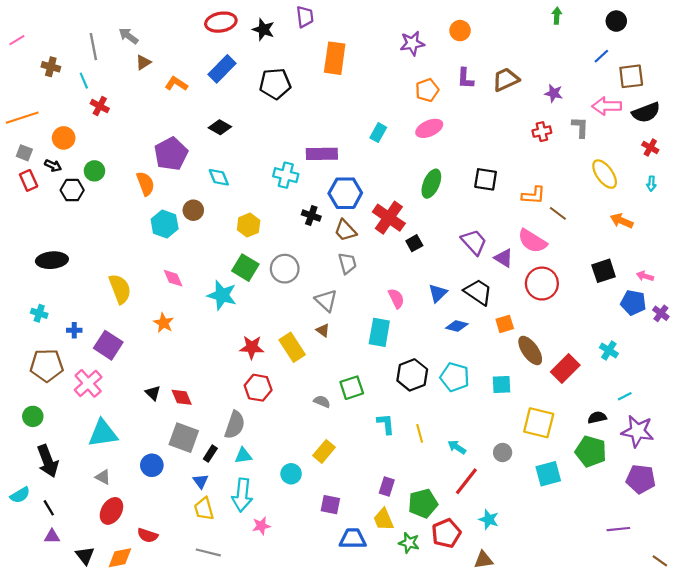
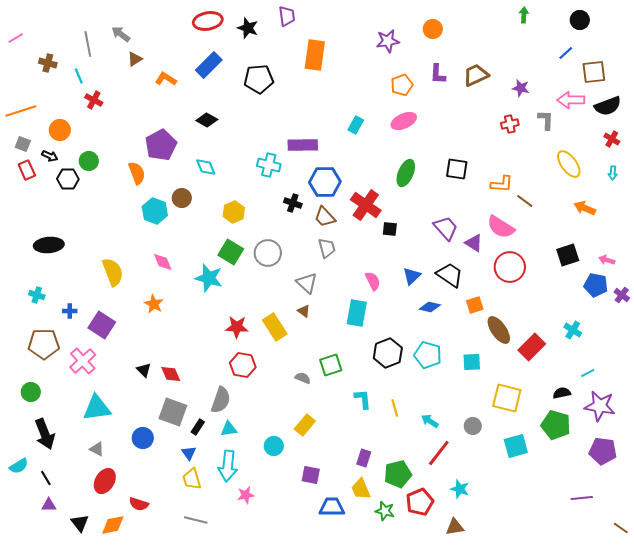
black square: (414, 243) -> (390, 229), turned 35

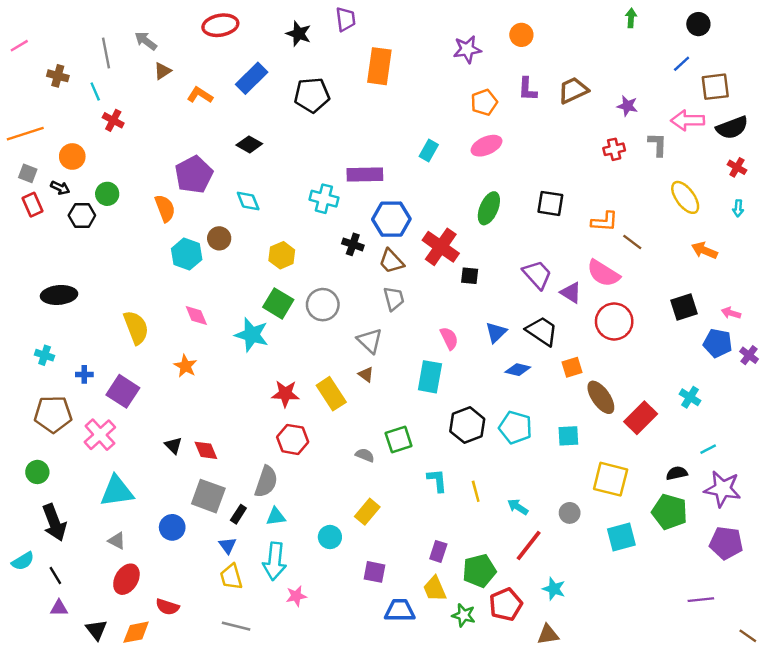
red ellipse: (208, 21) -> (220, 25), moved

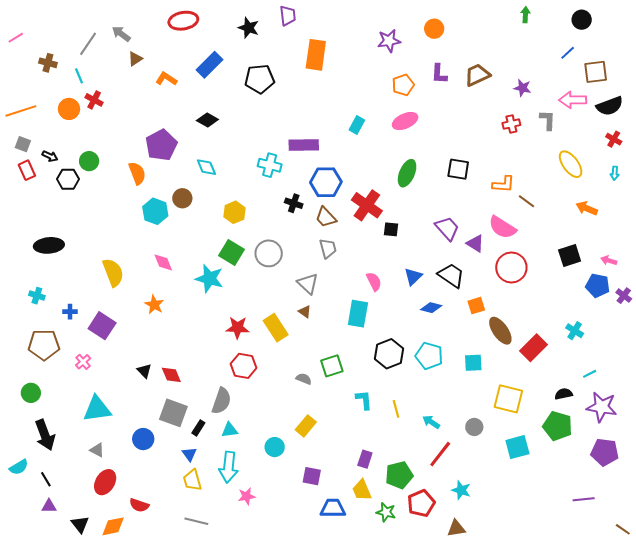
gray line: (106, 53) -> (88, 44), turned 45
orange circle: (72, 156) -> (69, 109), moved
pink cross: (100, 435) -> (83, 362), size x0.6

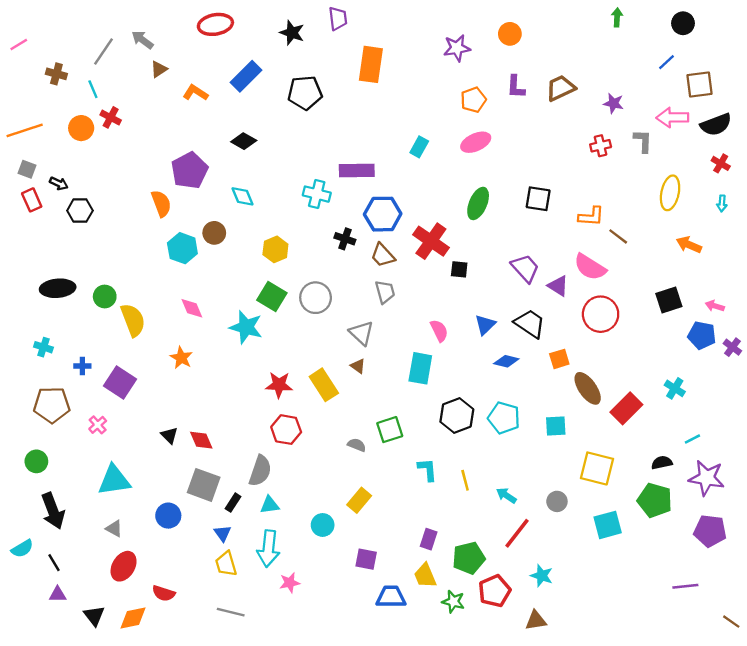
green circle: (89, 161) -> (105, 296), moved
yellow ellipse: (571, 164) -> (670, 193), turned 48

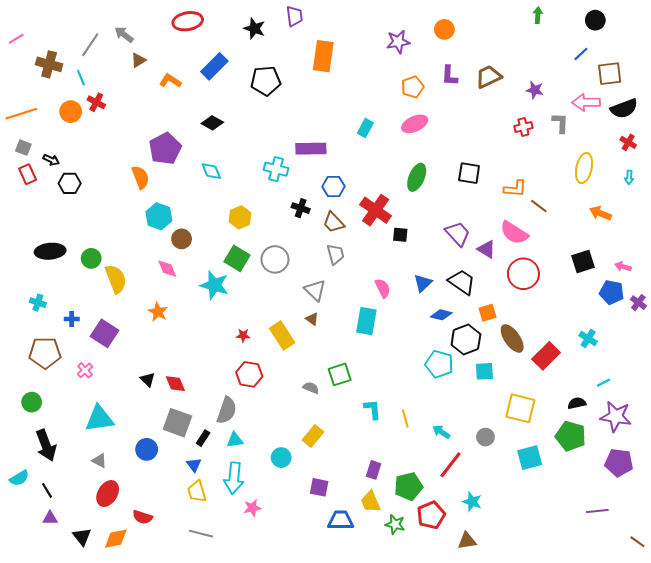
brown cross: (56, 74) -> (49, 64), size x1.4
blue hexagon: (383, 214) -> (333, 187), size x0.7
brown circle: (214, 233) -> (182, 239), moved
red star: (279, 385) -> (243, 335), size x0.6
black hexagon: (457, 415) -> (466, 340), moved

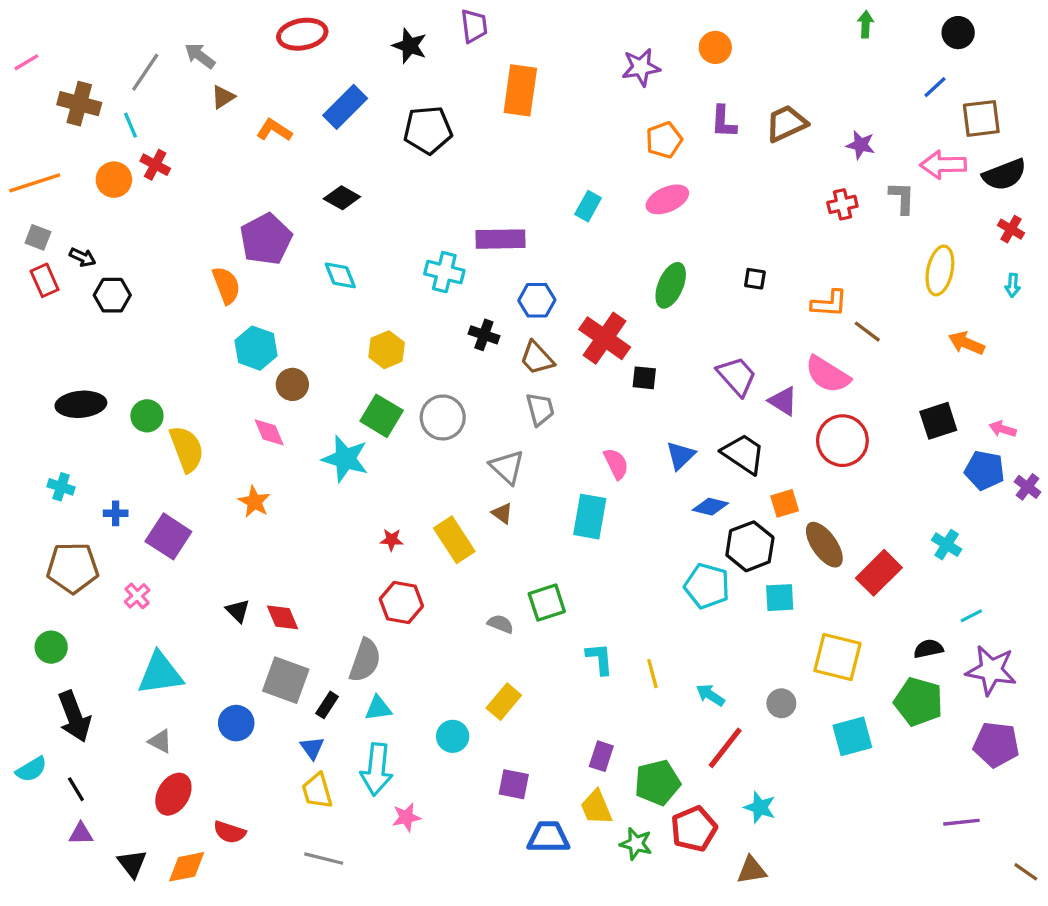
black square: (469, 173) -> (755, 279), size x0.6

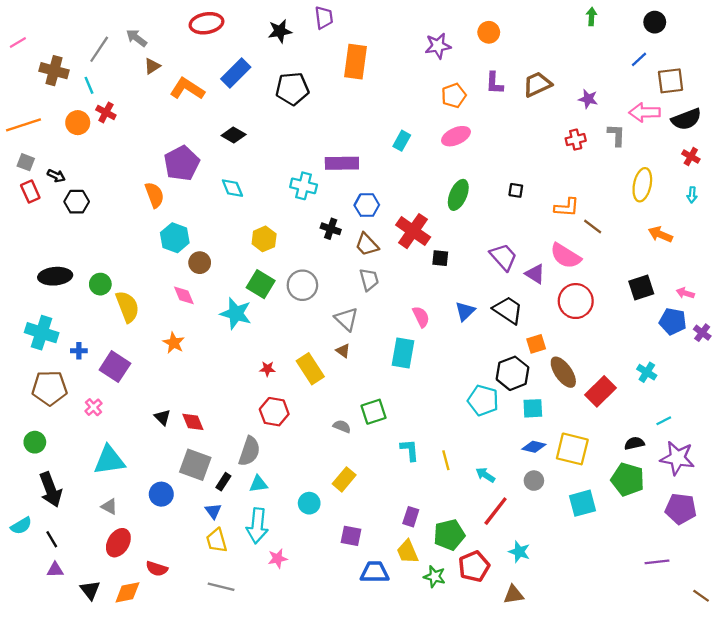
black star: (410, 46) -> (280, 31), turned -30
orange L-shape: (274, 130) -> (187, 89), size x1.4
cyan cross: (61, 487) -> (42, 333), size x1.8
blue diamond: (710, 507) -> (534, 447), moved

